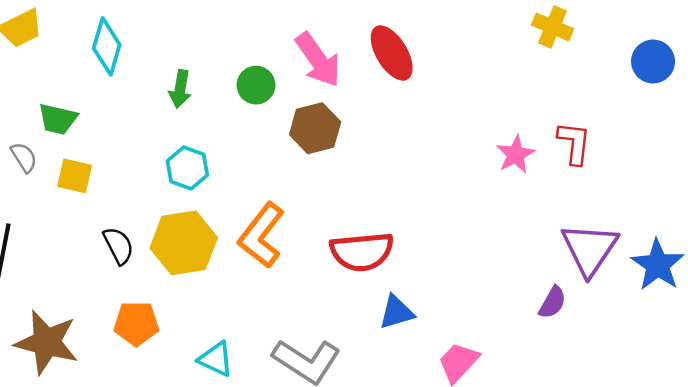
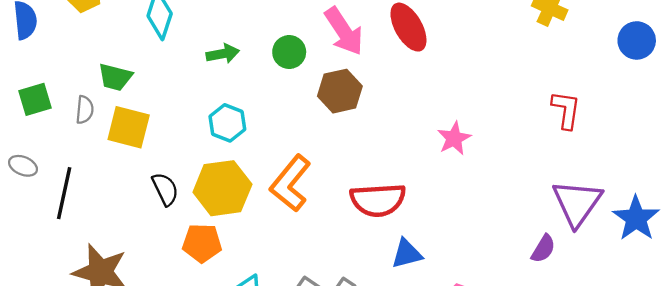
green arrow: (180, 89) -> (223, 54), turned -112
pink star: (516, 154) -> (454, 138), moved
gray semicircle: (24, 157) -> (85, 110), turned 36
yellow square: (75, 176) -> (129, 127), size x1.4
orange pentagon: (136, 323) -> (202, 243), moved

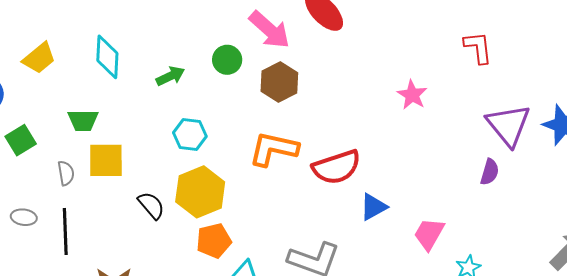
green square: (35, 99) -> (21, 140), moved
gray semicircle: (85, 110) -> (66, 173), moved
pink star: (454, 138) -> (412, 95), moved
orange L-shape: (290, 183) -> (274, 149), moved, turned 78
orange pentagon: (202, 243) -> (214, 241), moved

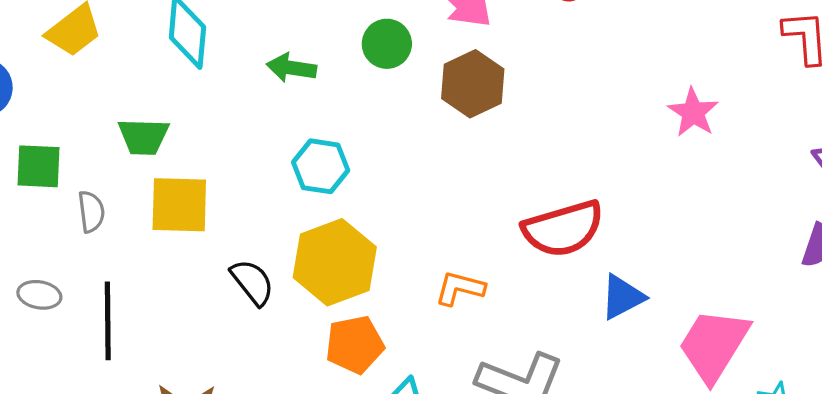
green arrow: (170, 76) -> (291, 68), turned -148
green square: (21, 140) -> (38, 166), turned 32
orange L-shape: (274, 149) -> (460, 288), moved, size x0.6
gray semicircle: (66, 173) -> (91, 212), moved
pink trapezoid: (429, 234) -> (714, 345), size x1.4

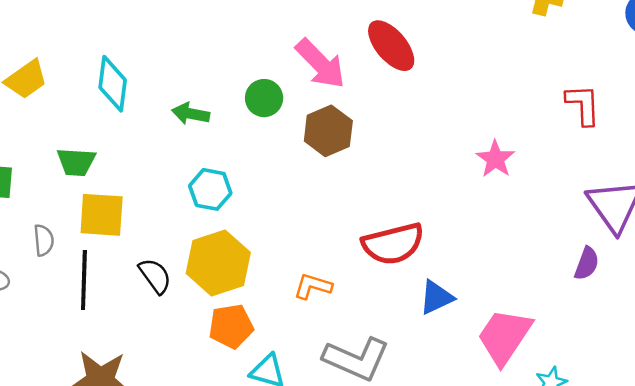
gray semicircle: (91, 212) -> (44, 240), moved
black line: (108, 321) -> (84, 280), moved

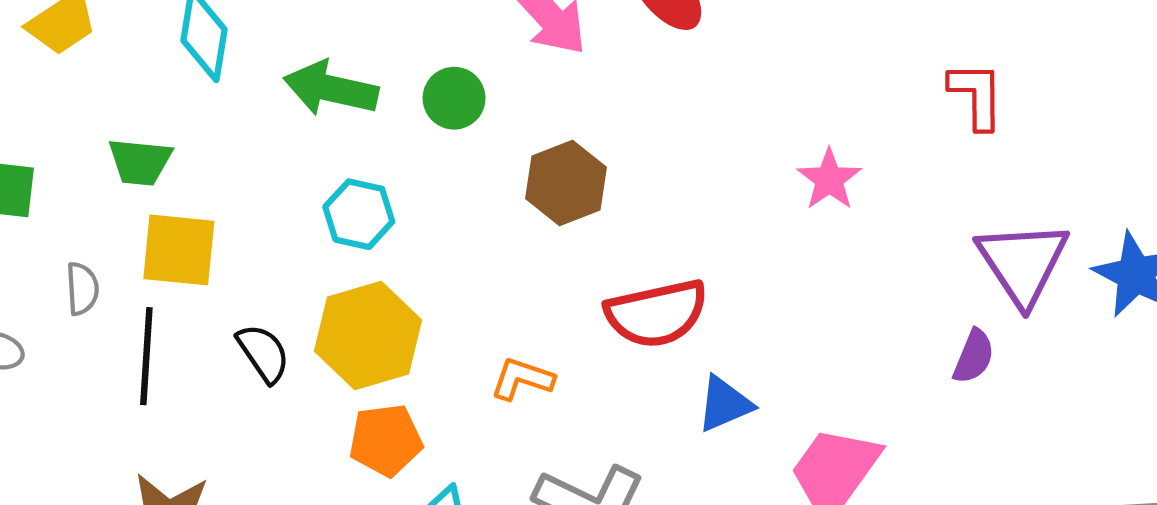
green circle: (264, 98) -> (454, 98), moved
green arrow: (191, 114) -> (331, 89), size x1.5
brown hexagon: (328, 131) -> (566, 183), moved

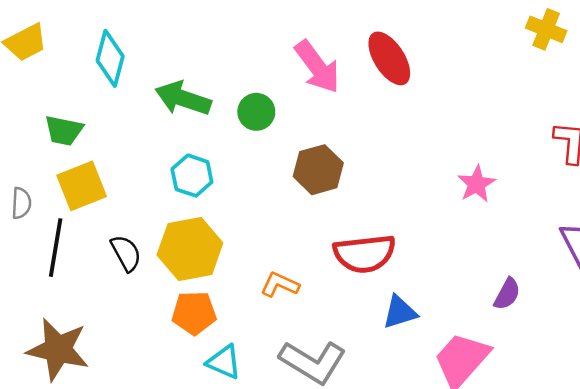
yellow square: (179, 250) -> (82, 186), turned -33
purple semicircle: (974, 356) -> (507, 294), moved

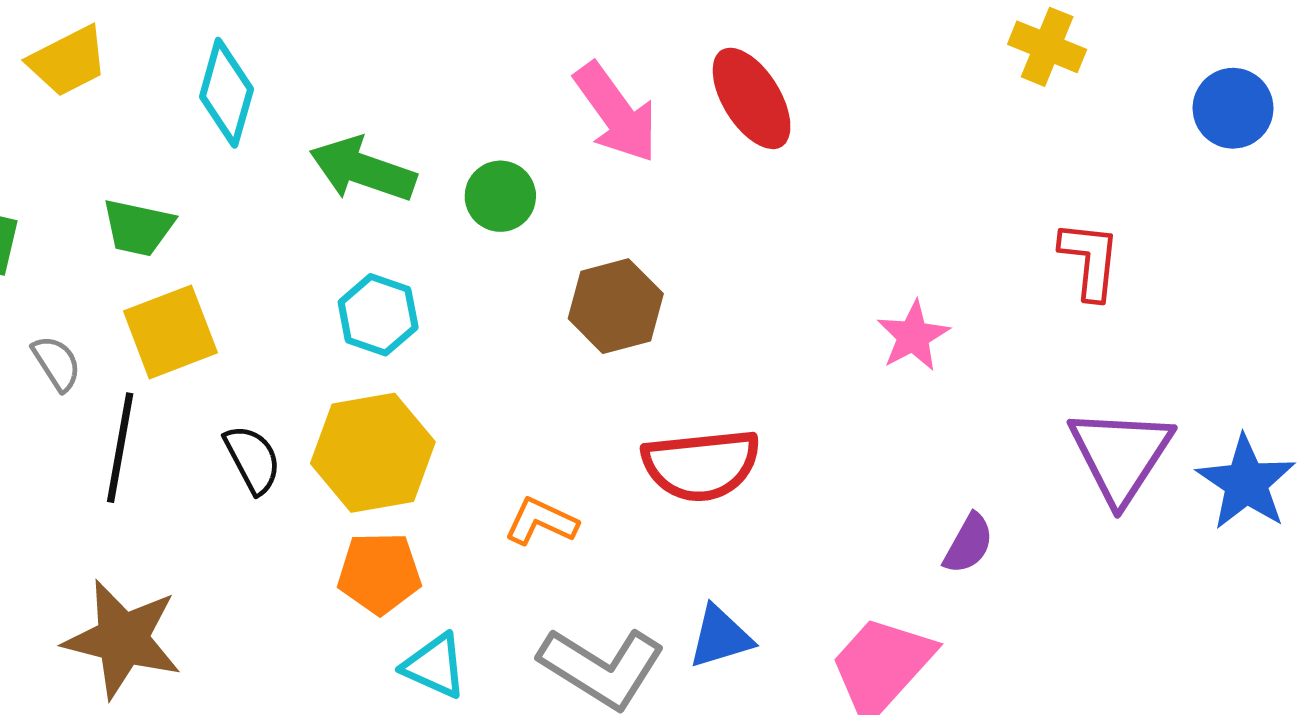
gray semicircle: (21, 203) -> (57, 363), turned -36
blue triangle: (400, 312) -> (720, 637), moved

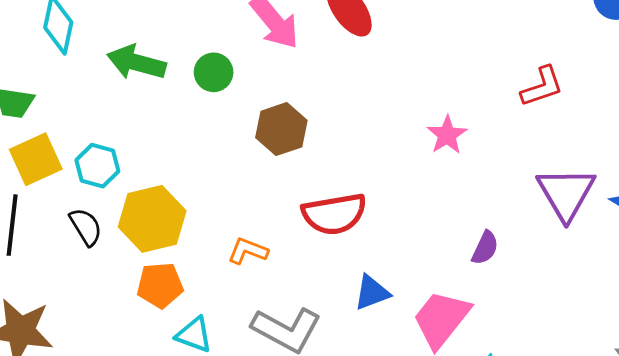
red L-shape: (1090, 260) -> (542, 87), turned 69
cyan hexagon: (378, 315) -> (97, 166), moved
blue triangle: (720, 637) -> (372, 293), moved

